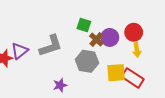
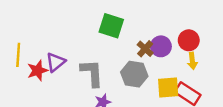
green square: (84, 25) -> (111, 26), moved, size x1.5
gray L-shape: (51, 46) -> (92, 73), moved, turned -75

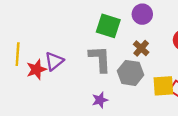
purple circle: (161, 46) -> (142, 14), moved
gray L-shape: (92, 73) -> (100, 59), moved

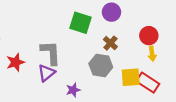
gray L-shape: (100, 59) -> (51, 53), moved
purple triangle: (54, 61) -> (46, 73), moved

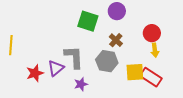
gray L-shape: (51, 53) -> (74, 57), moved
red star: (15, 62) -> (35, 73), moved

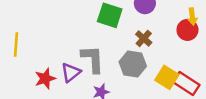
yellow arrow: (155, 50) -> (192, 17), moved
yellow square: (135, 72) -> (167, 77), turned 36

